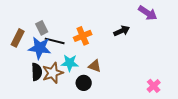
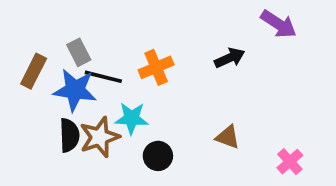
brown triangle: (95, 66) -> (228, 137), moved

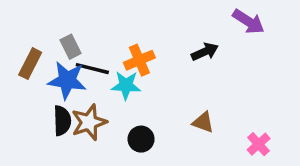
cyan star: (132, 118) -> (126, 85), moved

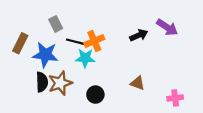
purple arrow: (248, 22) -> (167, 27), moved
gray rectangle: (71, 47) -> (56, 24), moved
black line: (92, 69) -> (77, 42), moved
pink cross: (259, 144) -> (175, 98), turned 35

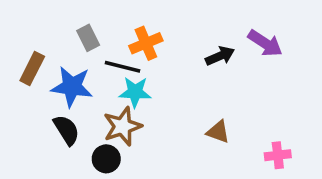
orange cross: (94, 41) -> (146, 43), moved
black semicircle: (42, 82) -> (66, 130), turned -30
brown star: (60, 83) -> (122, 126), moved
black circle: (95, 95) -> (106, 159), moved

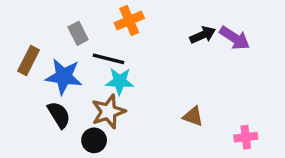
orange cross: (146, 43) -> (129, 21), moved
black arrow: (220, 56) -> (203, 35), moved

